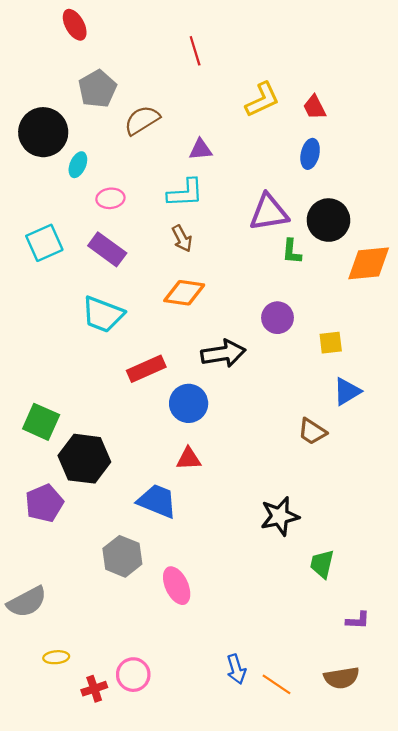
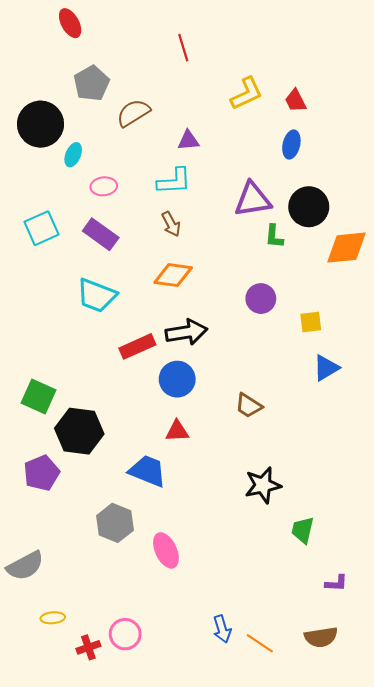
black arrow: (223, 353) -> (186, 332), moved
brown trapezoid: (312, 432) -> (249, 406), moved

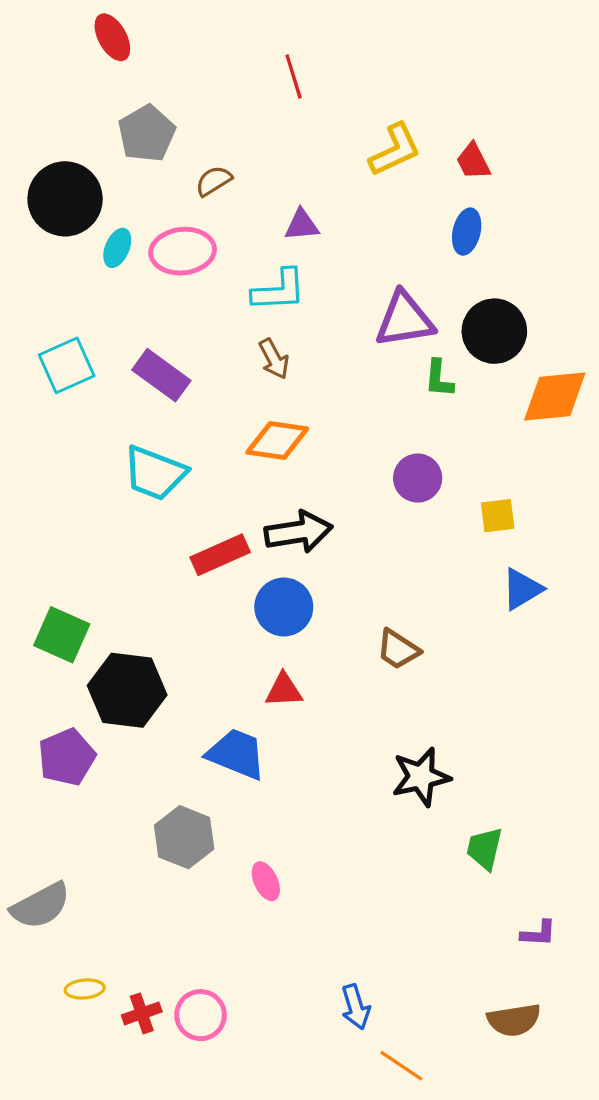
brown semicircle: (133, 113) -> (214, 181), size x0.7
pink ellipse: (104, 186) -> (183, 251), moved, size x1.5
pink ellipse: (166, 550) -> (266, 881), size x0.7
orange line: (260, 643) -> (401, 1066), moved
red cross: (88, 647) -> (142, 1013), moved

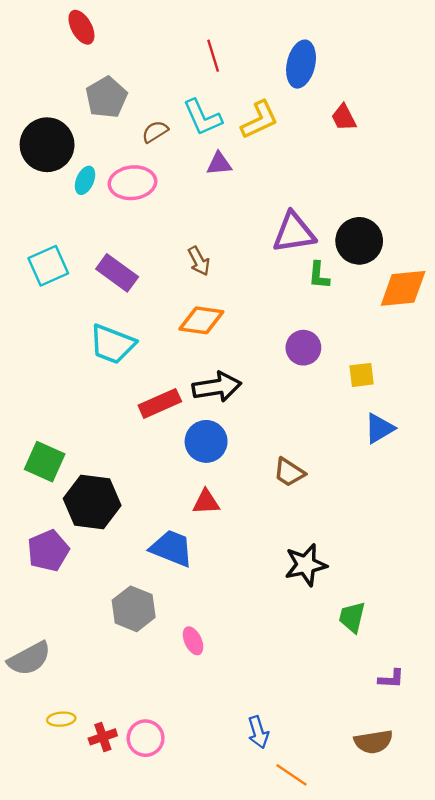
yellow L-shape: (395, 150) -> (259, 120), moved
blue ellipse: (467, 232) -> (301, 64), moved, size x1.4
cyan L-shape: (279, 290) -> (203, 117), moved, turned 69

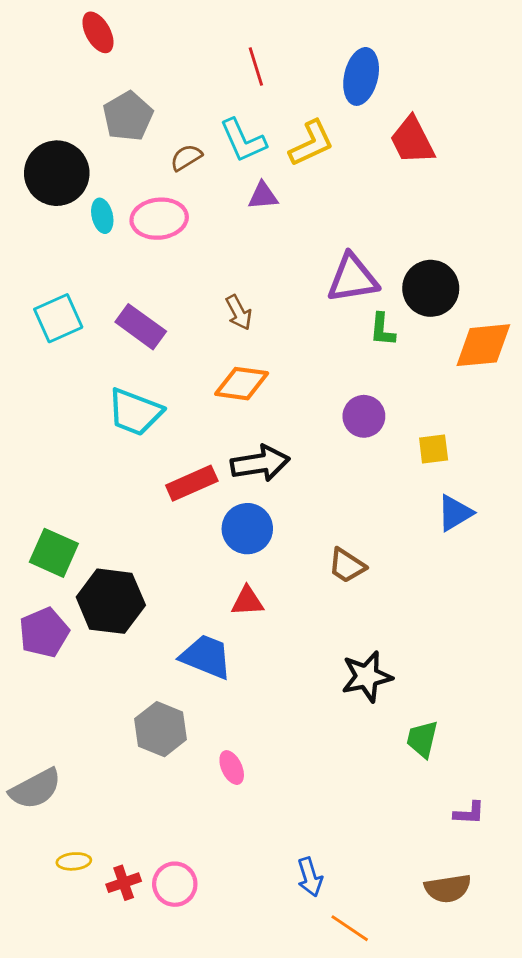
red trapezoid: (344, 117) -> (412, 140), size x1.5
cyan ellipse: (85, 180) -> (102, 216), turned -36
purple pentagon: (48, 551) -> (44, 632), moved

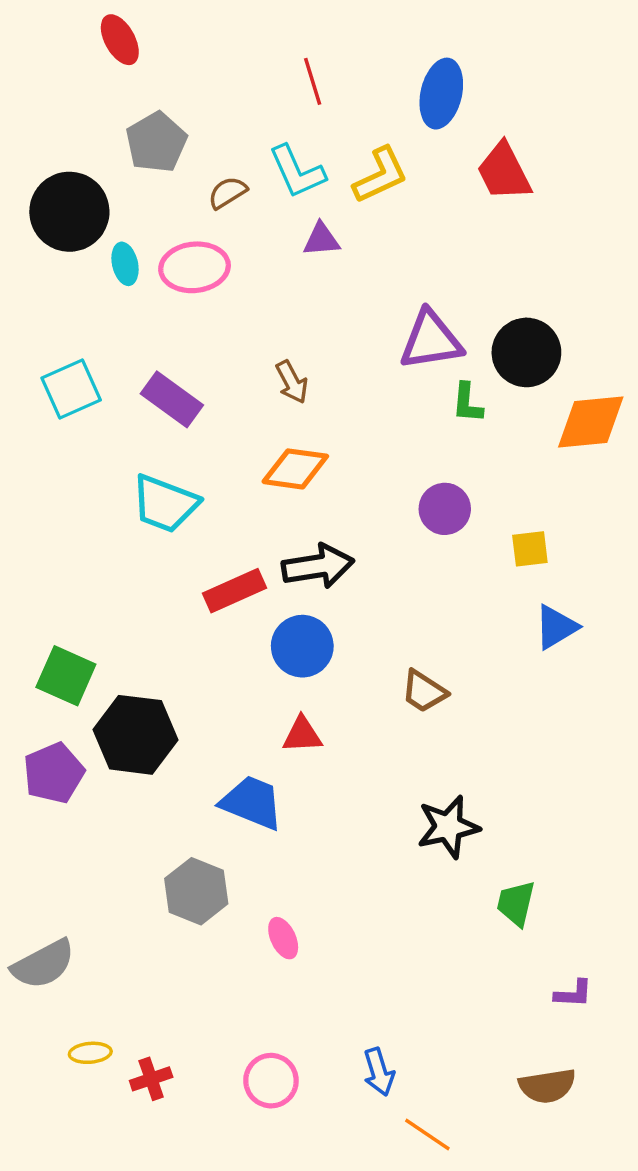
pink circle: (175, 884) -> (271, 1081), moved

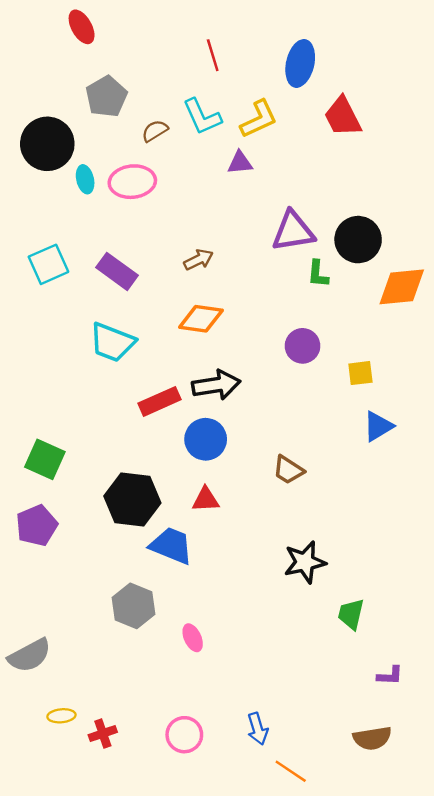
purple triangle: (321, 240) -> (240, 163), moved
brown arrow: (292, 382) -> (199, 260), turned -88
black hexagon: (135, 735) -> (132, 500), moved

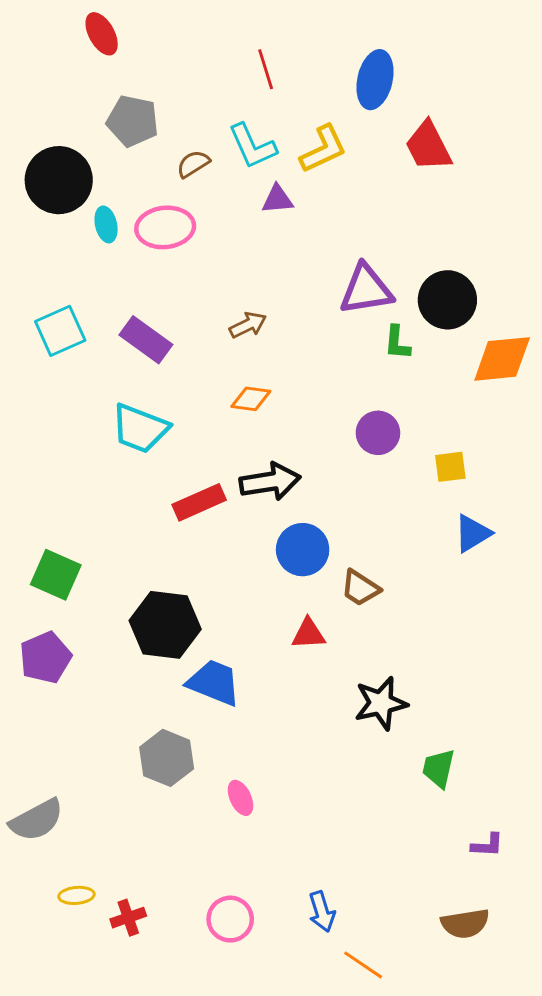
gray pentagon: (106, 97) -> (133, 121), turned -30
purple triangle: (240, 163) -> (277, 199), moved
orange diamond: (201, 319) -> (251, 399), size x0.7
blue circle: (206, 439) -> (303, 550), moved
red triangle: (206, 500) -> (308, 634), moved

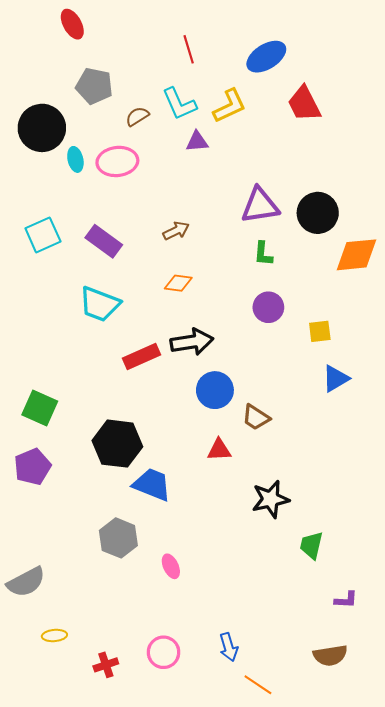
blue ellipse: (375, 80) -> (266, 57), turned 45
green L-shape: (397, 343) -> (263, 254), moved
red cross: (128, 918) -> (106, 665), moved

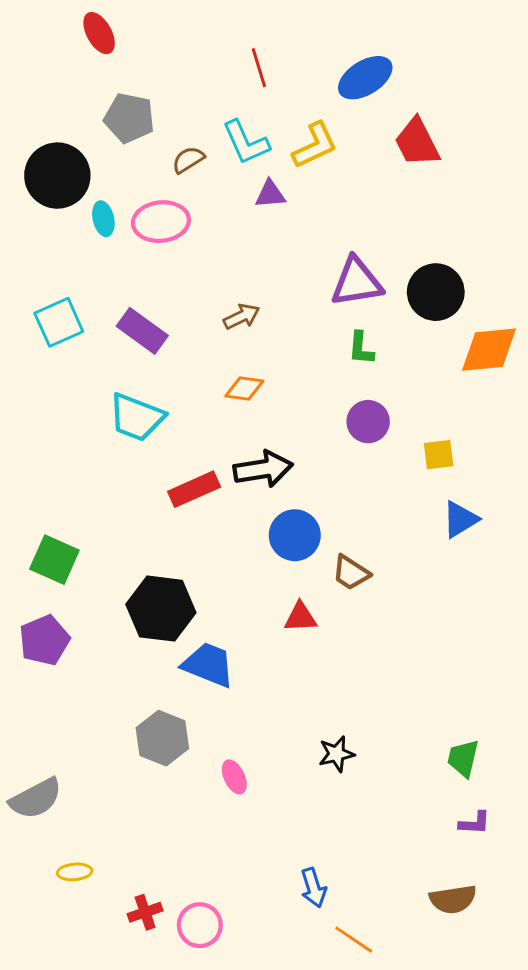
black star: (270, 499) -> (336, 754), moved, size x0.7
green trapezoid: (311, 545) -> (463, 758), moved
pink circle: (164, 652) -> (200, 925), moved

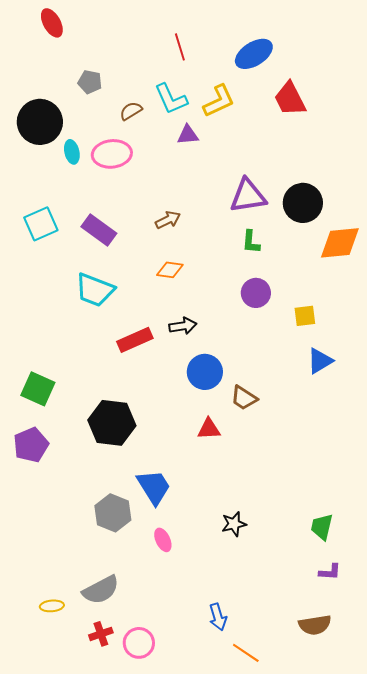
red ellipse: (99, 33) -> (52, 23), moved
gray pentagon: (129, 118) -> (90, 82), size x0.7
black arrow: (263, 469) -> (183, 326), size x0.7
blue trapezoid: (208, 665) -> (154, 487), moved, turned 36
gray semicircle: (36, 799) -> (101, 590), moved

